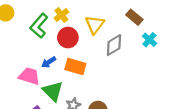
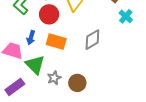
gray diamond: (114, 45) -> (92, 40), moved
blue arrow: (49, 62) -> (31, 38), turned -40

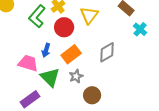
orange rectangle: (56, 42) -> (71, 54), turned -54
gray star: (54, 78) -> (76, 76), moved

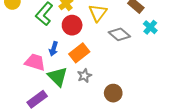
gray diamond: (107, 52) -> (119, 34), moved, turned 70
brown circle: (92, 95) -> (113, 93), moved

